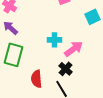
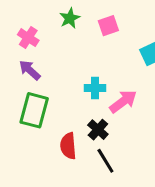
black cross: (66, 69) -> (98, 130), moved

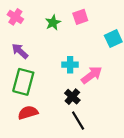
green star: (70, 18) -> (53, 23), moved
pink cross: (28, 38) -> (15, 17), moved
red semicircle: (68, 146) -> (28, 113), moved, turned 78

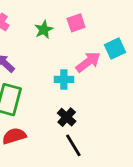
pink arrow: (92, 75) -> (88, 62), moved

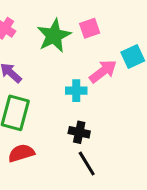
green star: (44, 30) -> (54, 36), size x1.6
black cross: (67, 117) -> (79, 132), turned -30

